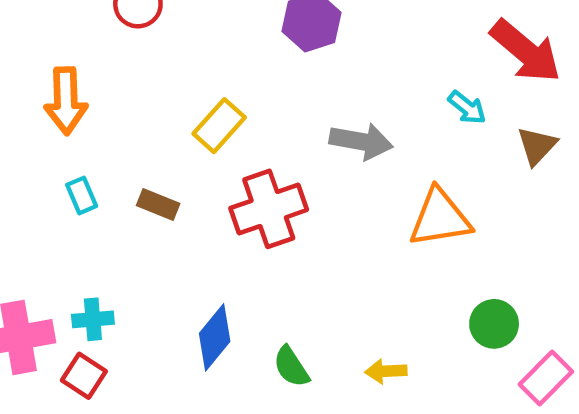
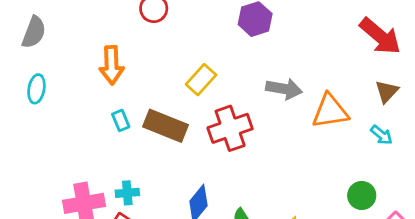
cyan arrow: (467, 108) -> (381, 135), moved
brown rectangle: (158, 204) -> (166, 126), size x1.8
orange triangle: (440, 218) -> (330, 111), moved

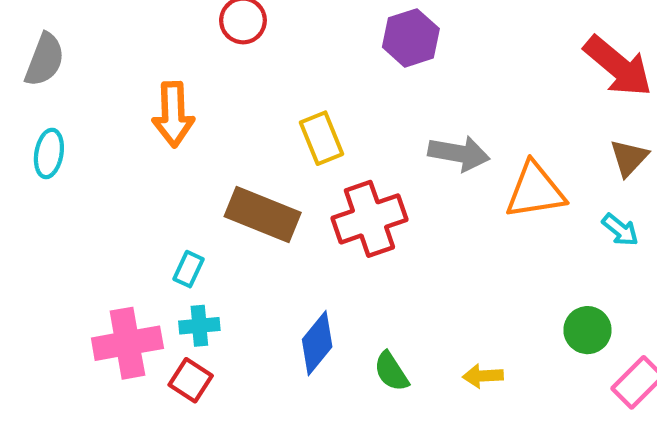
yellow rectangle: (201, 80) -> (321, 138), turned -64
cyan rectangle: (121, 120) -> (188, 269), moved, turned 48

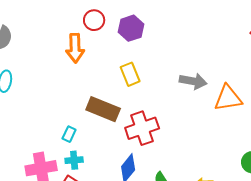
purple hexagon: (411, 38) -> (131, 28), moved
orange arrow: (173, 114) -> (75, 48), moved
red cross: (369, 219) -> (142, 128), moved

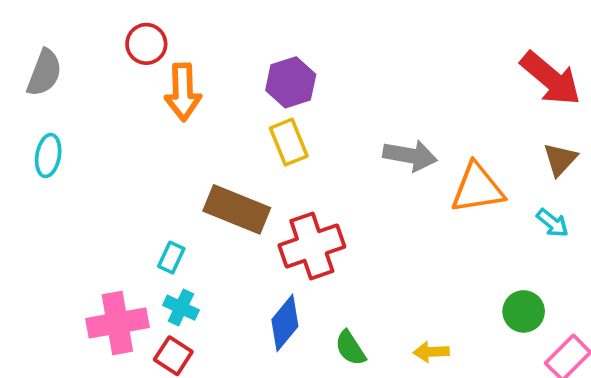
red circle: (94, 20) -> (146, 44), moved
purple hexagon: (131, 28) -> (291, 82), moved
cyan cross: (74, 160) -> (181, 308), turned 30

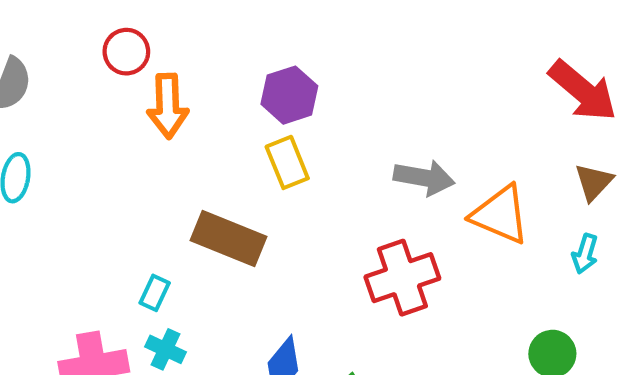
orange triangle: (477, 188) -> (500, 215), turned 32
cyan arrow: (552, 223) -> (585, 254), turned 68
red cross: (312, 246) -> (402, 278), moved

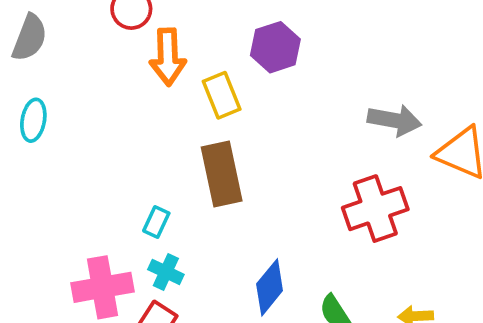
yellow rectangle: (287, 162) -> (222, 95), moved
brown rectangle: (229, 239) -> (222, 174), turned 56

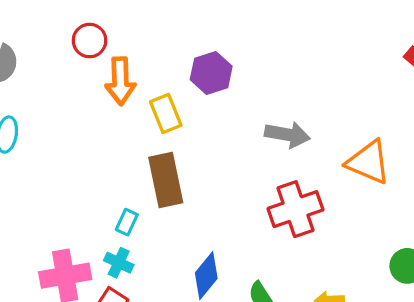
gray arrow: (394, 120) -> (287, 135), moved
cyan rectangle: (156, 222) -> (127, 222), moved

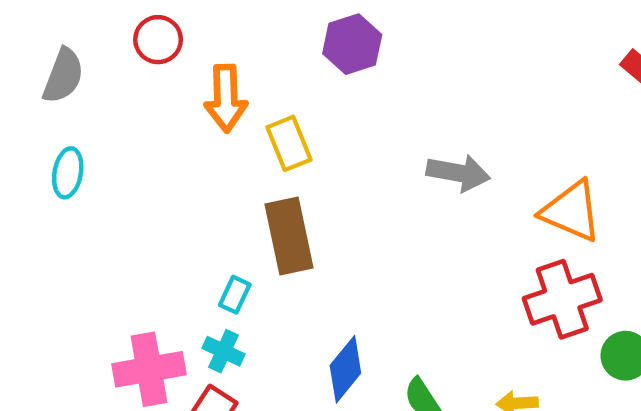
red circle: (90, 41) -> (158, 40), moved
purple hexagon: (211, 73) -> (352, 44), moved
red cross: (295, 209) -> (562, 299), moved

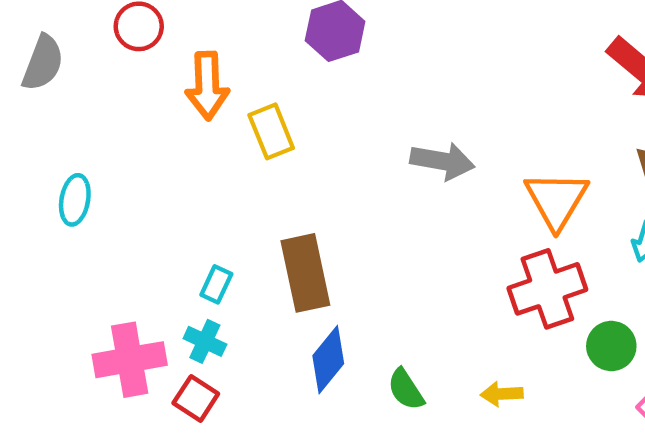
cyan ellipse: (68, 173) -> (75, 200), moved
orange triangle: (571, 211) -> (557, 200), turned 38
brown rectangle: (289, 236) -> (305, 273), moved

